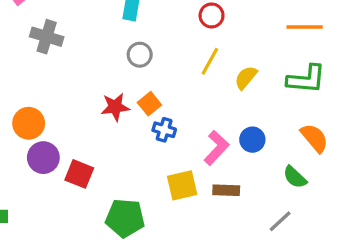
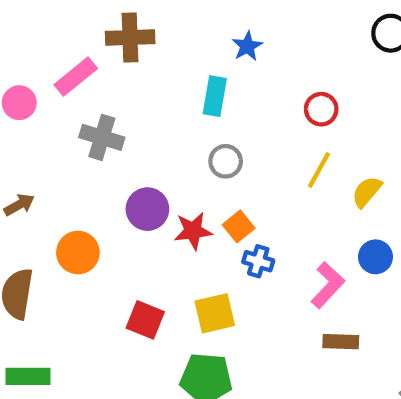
blue circle: (252, 140) -> (375, 257), moved
purple circle: (43, 158) -> (147, 209), moved
yellow square: (182, 185) -> (215, 313), moved

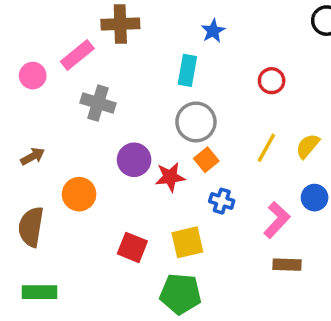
gray circle: (226, 161) -> (196, 122), size x1.5
yellow line: (319, 170) -> (266, 148), moved
orange square: (239, 226) -> (206, 160), moved

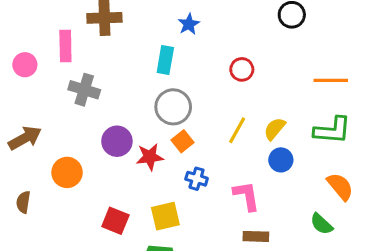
pink rectangle: (77, 55) -> (65, 46), turned -52
brown arrow: (33, 156) -> (25, 138), size x1.5
blue circle: (315, 198) -> (281, 160), moved
pink L-shape: (277, 220) -> (247, 196), turned -52
brown semicircle: (31, 227) -> (23, 202), size x0.6

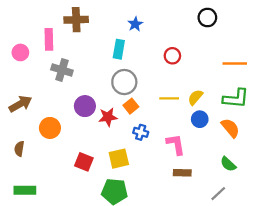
yellow line: (237, 130) -> (169, 98), turned 60
orange semicircle: (340, 186) -> (230, 128), moved

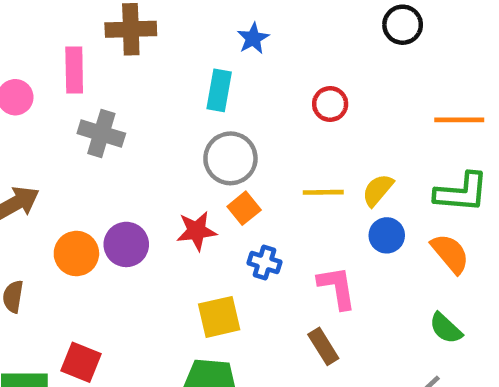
purple circle: (85, 106) -> (126, 244), moved
red square: (84, 162) -> (81, 362), moved
brown rectangle: (182, 173) -> (323, 346), moved, turned 56

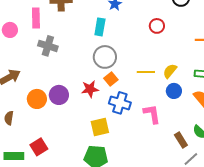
red circle: (330, 104) -> (157, 26), moved
blue cross: (264, 263) -> (120, 103), size x1.5
brown rectangle: (323, 346) -> (181, 140), moved
red square: (81, 362) -> (39, 147), turned 36

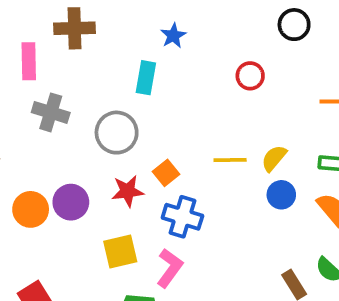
gray circle: (105, 57) -> (117, 133), moved
pink L-shape: (152, 114) -> (170, 268), moved, turned 45
yellow square: (100, 127) -> (120, 252), moved

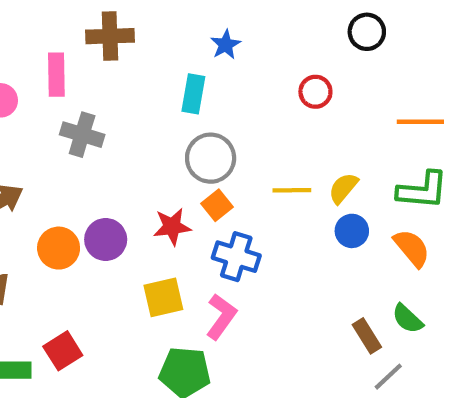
gray circle: (117, 133) -> (211, 158), moved

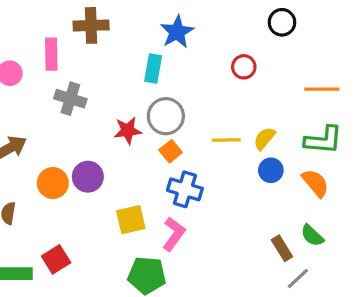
blue star: (226, 45) -> (177, 32), size x1.5
red star: (172, 227) -> (128, 131), moved

